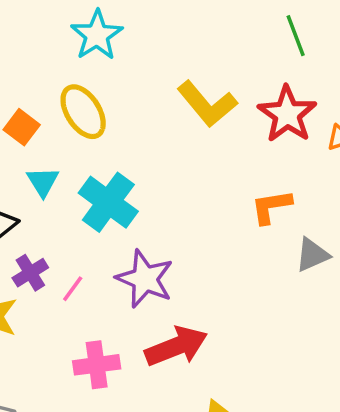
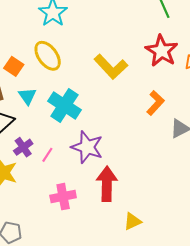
yellow L-shape: (207, 104) -> (111, 67), moved
orange L-shape: (271, 207) -> (155, 103), turned 145
red arrow: (176, 346) -> (107, 184), turned -64

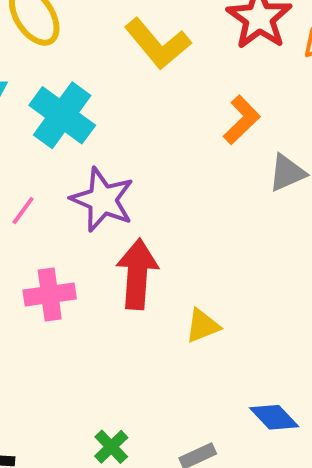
yellow triangle: (133, 221) -> (203, 326), moved

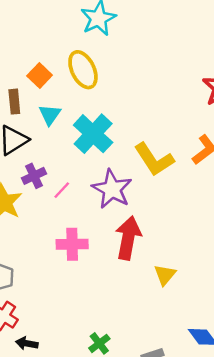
yellow L-shape: (158, 44) -> (154, 159), moved
yellow triangle: (203, 326) -> (165, 275), turned -35

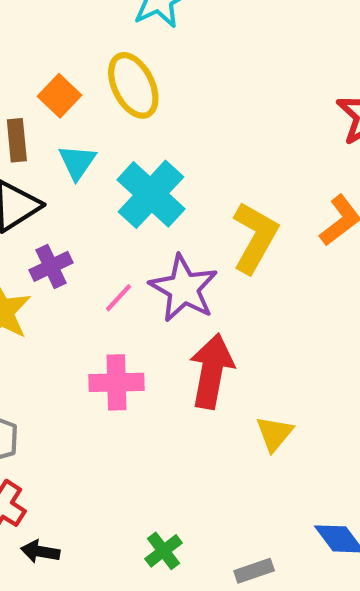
yellow L-shape: (154, 159) -> (255, 237), turned -117
pink line: (62, 190) -> (119, 298), moved

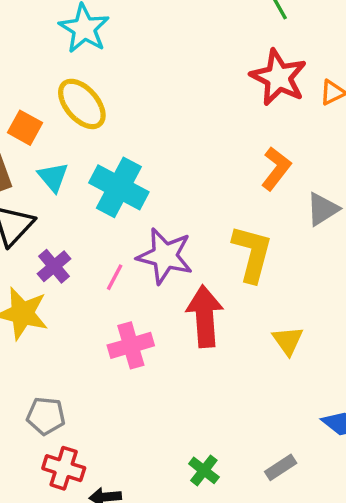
yellow L-shape: (255, 237) -> (252, 253), moved
yellow triangle: (275, 434) -> (288, 341), moved

